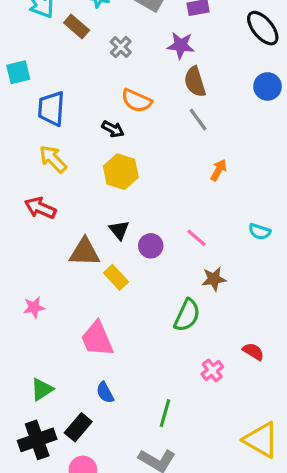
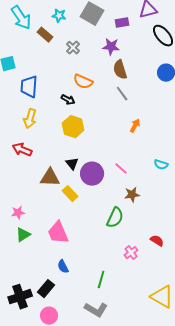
yellow arrow: (53, 159) -> (30, 119), turned -120
purple circle: (151, 246) -> (92, 174), size x1.5
green triangle: (42, 389) -> (23, 235), moved

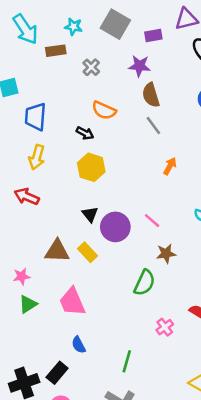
brown rectangle: (45, 35) -> (56, 51), turned -49
brown triangle: (50, 178) -> (57, 251), moved

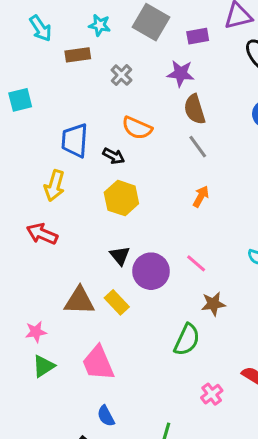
cyan arrow: (25, 29) -> (40, 28), size x0.7
blue trapezoid: (35, 117) -> (75, 140), moved
orange arrow: (170, 166) -> (201, 196), moved

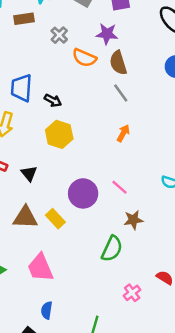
orange semicircle: (137, 128) -> (84, 58), moved
black triangle: (120, 256) -> (29, 173), moved
blue semicircle: (106, 416) -> (47, 310), turned 36

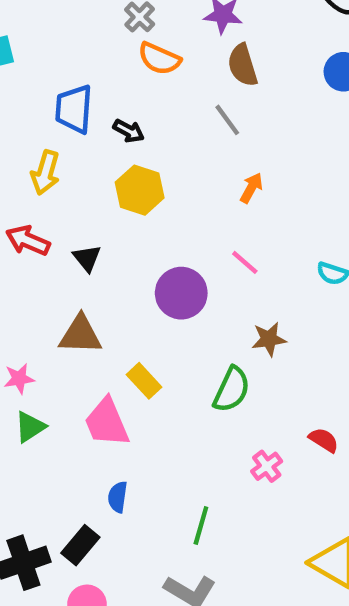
orange semicircle: (84, 58) -> (159, 59), moved
gray line: (121, 93) -> (227, 120), moved
pink line: (120, 187) -> (245, 262), moved
yellow rectangle: (55, 219) -> (144, 381), moved

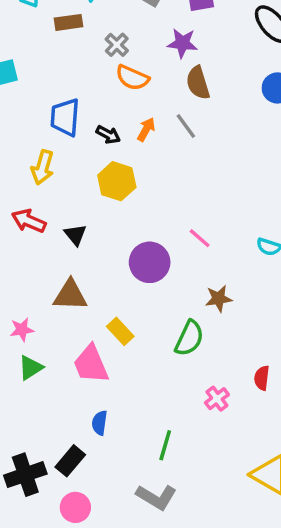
orange arrow: (251, 188) -> (146, 129), moved
red semicircle: (324, 440) -> (262, 378), turned -115

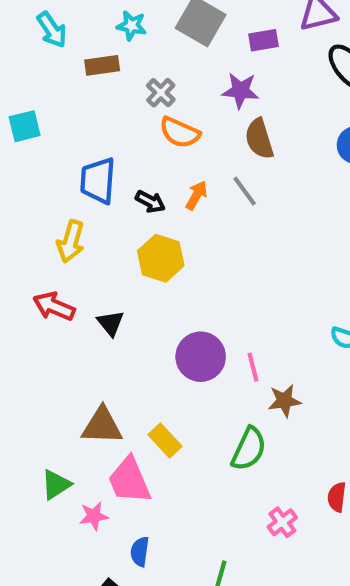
pink line: (200, 238) -> (253, 367), moved, turned 35
brown triangle: (70, 295) -> (102, 426), moved
pink star: (22, 330) -> (94, 516), moved

